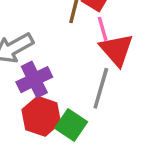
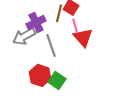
purple cross: (34, 80) -> (36, 22), moved
gray line: (101, 88) -> (51, 45), moved, turned -35

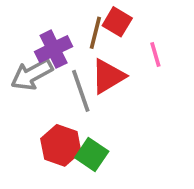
pink line: (75, 25) -> (155, 55), moved
red triangle: (83, 37) -> (108, 76), moved, turned 40

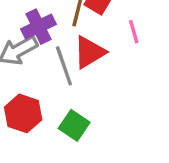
red hexagon: (61, 145) -> (23, 113), moved

